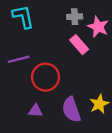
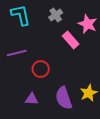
gray cross: (75, 17) -> (56, 15), moved, turned -32
red circle: (46, 77) -> (41, 69), size x0.7

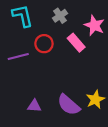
red circle: (41, 69) -> (44, 44), moved
purple semicircle: (64, 98) -> (69, 105), turned -30

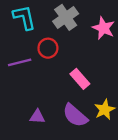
gray cross: (60, 16) -> (66, 17), size x1.5
pink rectangle: (76, 43) -> (80, 79), moved

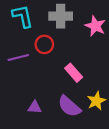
gray cross: (66, 17) -> (61, 16), turned 35

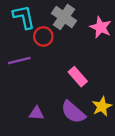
gray cross: (61, 16) -> (64, 17), turned 35
red circle: (44, 44) -> (43, 36), moved

